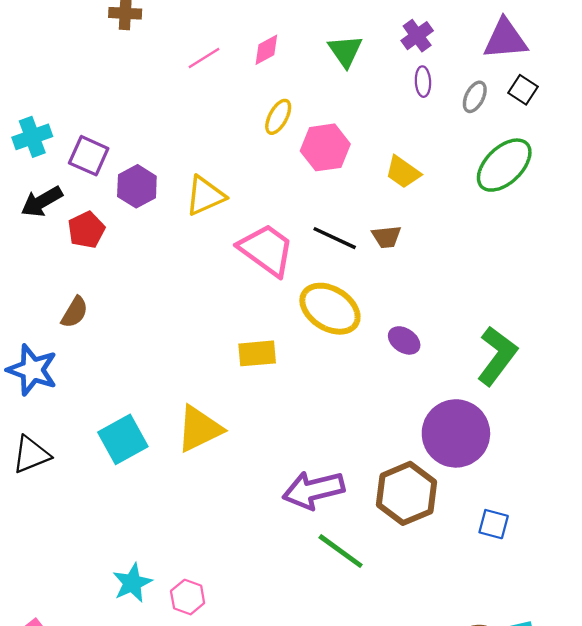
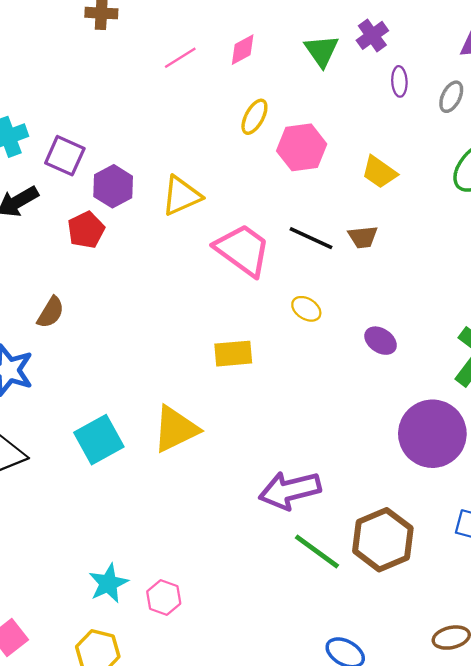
purple cross: (417, 36) -> (372, 35), moved
red pentagon: (86, 230) -> (86, 230), moved
yellow ellipse: (330, 309) -> (306, 309), size x0.5
brown hexagon: (406, 493) -> (383, 540), moved

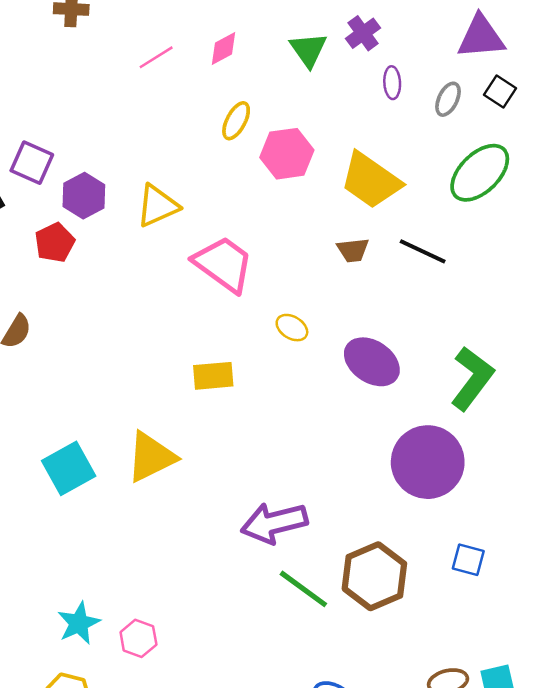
yellow trapezoid: (379, 172) -> (371, 180), size x1.6
black line: (311, 238) -> (423, 251), moved
purple ellipse: (381, 341) -> (372, 362), size x1.6

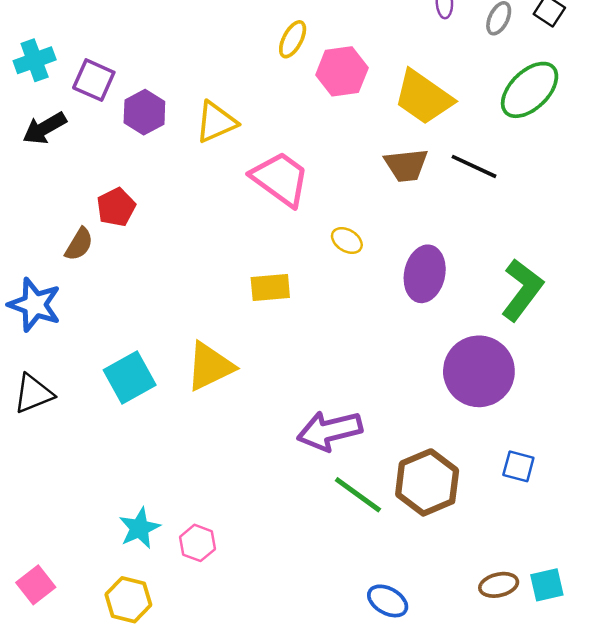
red pentagon: (55, 243) -> (116, 207), moved
brown trapezoid: (353, 250) -> (406, 165), size x1.4
purple ellipse: (372, 362) -> (425, 274), turned 68

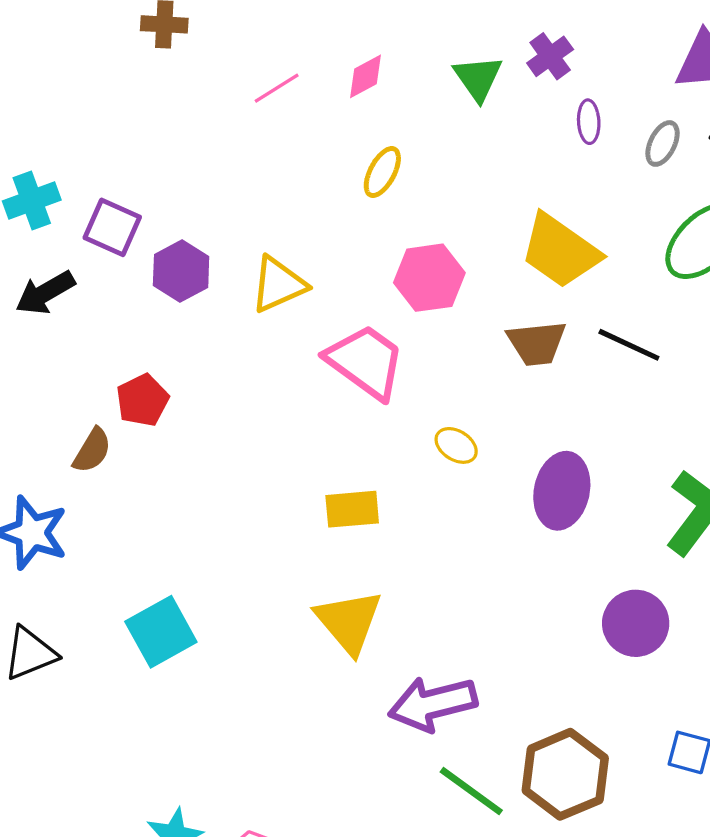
pink hexagon: (342, 71) -> (429, 278), moved
yellow triangle: (210, 366) -> (349, 622), moved, turned -44
purple circle: (479, 371) -> (636, 623), size x0.7

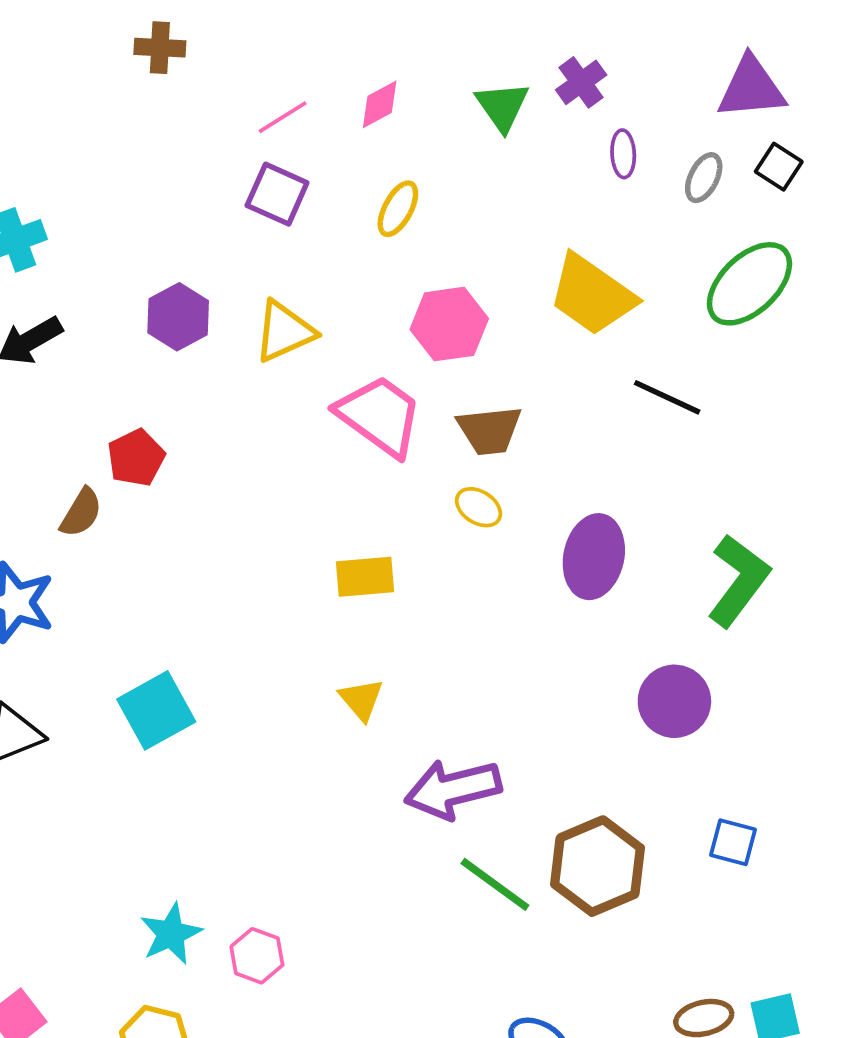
purple square: (112, 227) -> (277, 194), moved
brown trapezoid: (537, 343) -> (489, 430), moved
yellow triangle: (349, 622) -> (361, 699), size x0.6

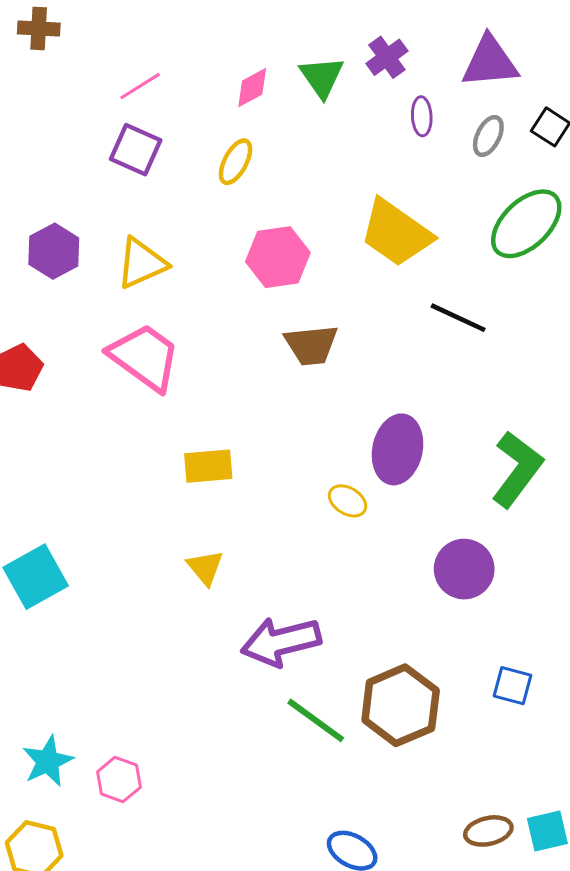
purple triangle: (751, 88) -> (490, 62), moved
pink diamond: (380, 104) -> (252, 88), moved
pink trapezoid: (380, 416) -> (145, 357), moved
yellow ellipse: (478, 507) -> (348, 501), moved

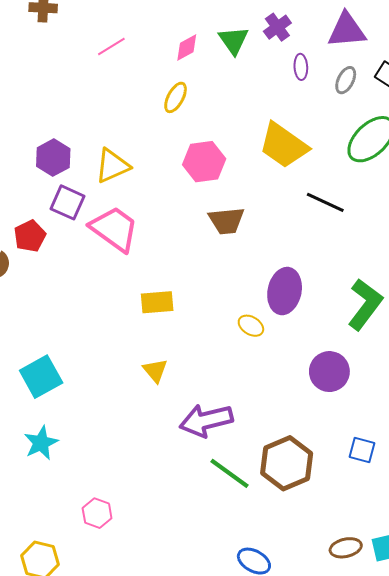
purple square: (136, 150) -> (68, 202), moved
cyan star: (48, 761) -> (41, 443), moved

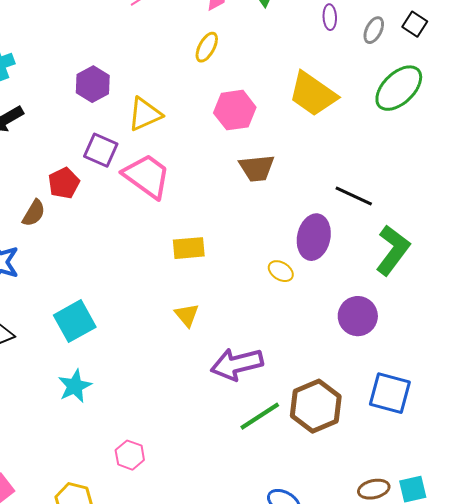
purple hexagon: (53, 158) -> (93, 84), moved
black line: (325, 202) -> (354, 196), moved
blue square: (362, 450) -> (390, 393), size x1.6
green line: (230, 473) -> (260, 416), turned -69

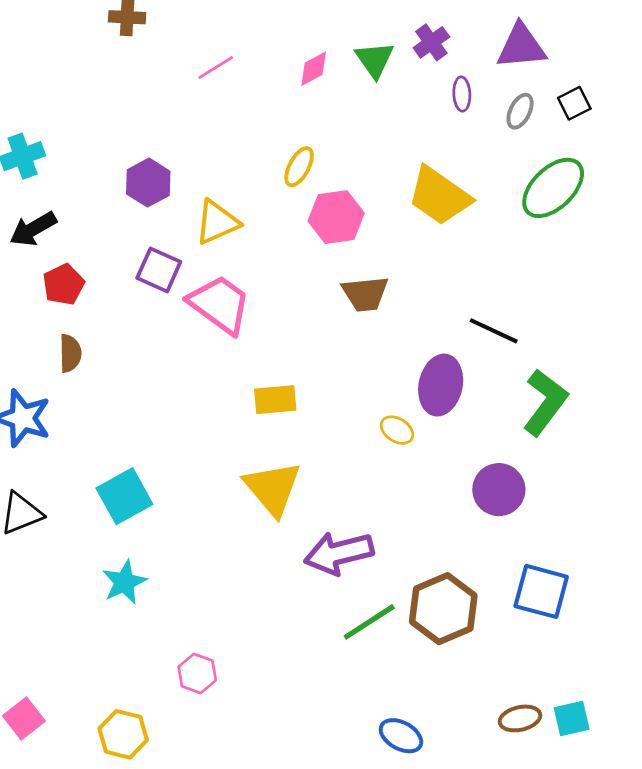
black square: (415, 24) -> (574, 103), turned 30
yellow ellipse: (207, 47) -> (299, 167), moved
red pentagon: (64, 183) -> (64, 285), moved
brown semicircle: (34, 213) -> (70, 353), turned -32
yellow triangle: (187, 315) -> (273, 488), size x1.8

